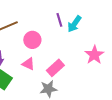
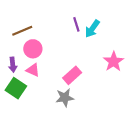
pink circle: (32, 40) -> (33, 49), moved
pink triangle: (28, 64) -> (33, 70), moved

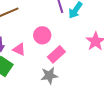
pink circle: (33, 49) -> (42, 35), moved

